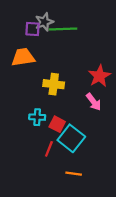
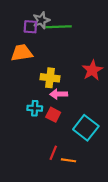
pink arrow: (94, 102) -> (59, 94), moved, turned 126
cyan square: (71, 138) -> (86, 128), moved
red line: (49, 149) -> (53, 153), moved

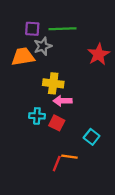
gray star: (41, 20) -> (43, 46), moved
red star: (92, 70) -> (99, 54), moved
cyan square: (86, 128) -> (92, 137), size x0.6
orange line: (68, 160) -> (69, 157), moved

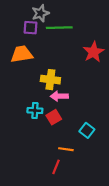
gray star: (43, 46) -> (40, 13), moved
red square: (57, 123) -> (54, 117), turned 32
red line: (57, 164) -> (56, 167), moved

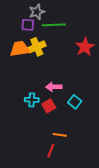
yellow cross: (50, 80) -> (37, 47), moved, turned -30
cyan square: (87, 130) -> (75, 102), moved

